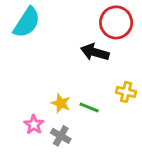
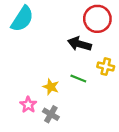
yellow cross: (126, 92) -> (106, 67), moved
green line: (89, 108) -> (78, 78), moved

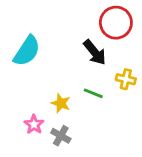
cyan semicircle: (22, 19) -> (27, 51), moved
black arrow: (79, 44) -> (95, 52), turned -145

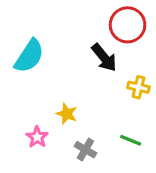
green line: (93, 93) -> (131, 140), moved
gray cross: (61, 136) -> (85, 150), moved

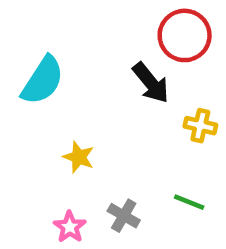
yellow star: (67, 114) -> (79, 157), moved
pink star: (37, 137) -> (70, 227), moved

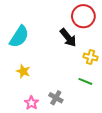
yellow star: (79, 157) -> (23, 71), moved
green line: (189, 202) -> (85, 81), moved

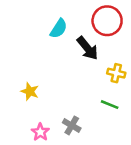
cyan semicircle: (19, 37) -> (59, 29), moved, size x0.7

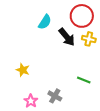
yellow cross: (116, 73) -> (89, 39), moved

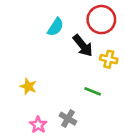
yellow cross: (89, 39) -> (109, 59), moved
green line: (84, 80) -> (93, 91), moved

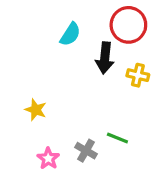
black arrow: (83, 46) -> (105, 58), turned 45
green line: (93, 91) -> (117, 138), moved

